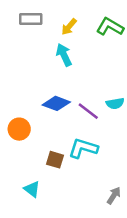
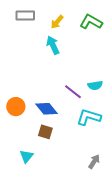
blue diamond: (56, 103) -> (47, 109), moved, turned 30
cyan L-shape: (83, 148) -> (89, 117), moved
cyan triangle: (32, 189) -> (26, 156), turned 32

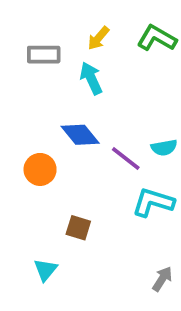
gray rectangle: (25, 16) -> (44, 55), moved
orange circle: (16, 107) -> (40, 169), moved
blue diamond: (47, 109) -> (80, 135), moved

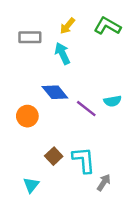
cyan L-shape: (153, 202) -> (84, 160), moved, turned 68
brown square: (78, 228) -> (54, 156), turned 30
gray arrow: (162, 279) -> (104, 182), moved

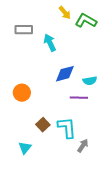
yellow arrow: (67, 26) -> (65, 13), moved, turned -80
blue diamond: (55, 92) -> (65, 74), moved, turned -65
purple line: (86, 109) -> (79, 98), moved, turned -36

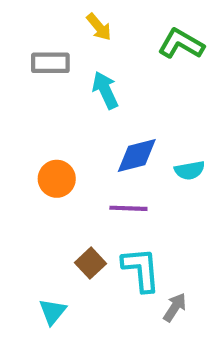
yellow arrow: (65, 13) -> (99, 27), moved
orange circle: (22, 93) -> (57, 179), moved
purple line: (79, 98) -> (128, 208), moved

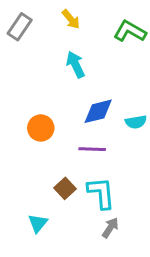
gray rectangle: (50, 63) -> (20, 27), moved, turned -56
gray arrow: (175, 307) -> (110, 228), moved

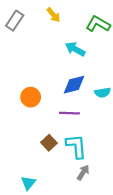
cyan arrow: (76, 65) -> (75, 49), moved, turned -36
cyan triangle: (38, 223) -> (28, 183), moved

